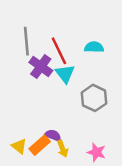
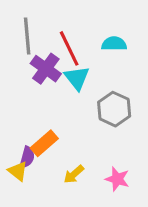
purple semicircle: (53, 135) -> (27, 157), moved, turned 84
orange rectangle: (40, 145) -> (44, 143), moved
yellow arrow: (63, 149) -> (74, 174), turned 70

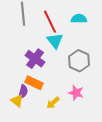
purple cross: (46, 69) -> (35, 59), moved
orange rectangle: (44, 143) -> (34, 83), turned 66
pink star: (117, 179) -> (76, 93), moved

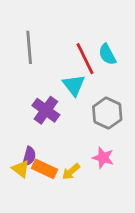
cyan semicircle: (79, 19) -> (107, 54), turned -119
red line: (50, 22) -> (85, 59), moved
orange rectangle: (34, 83) -> (44, 169), moved

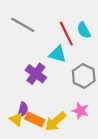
gray line: (29, 47) -> (23, 25), turned -55
cyan triangle: (74, 85) -> (58, 54), turned -36
yellow arrow: (71, 172) -> (55, 122), size x1.5

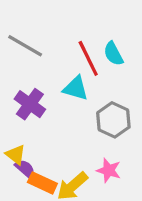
purple cross: (36, 74) -> (30, 104), moved
purple semicircle: (23, 110) -> (25, 169), turned -64
yellow triangle: (16, 119) -> (16, 155), moved

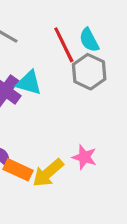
cyan triangle: (76, 88) -> (29, 83), moved
gray hexagon: (113, 120) -> (89, 72), moved

